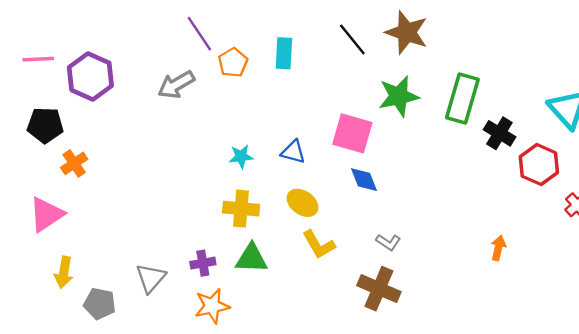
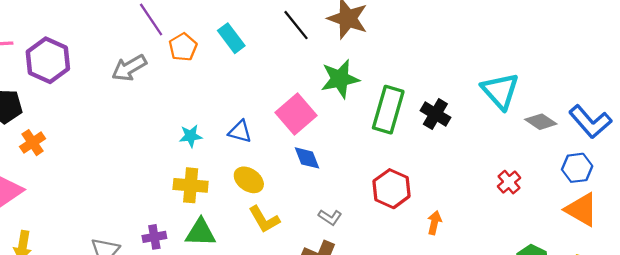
cyan rectangle: (284, 53) -> (231, 38), turned -40
green rectangle: (462, 99) -> (388, 110), moved
pink square: (352, 133) -> (296, 114), turned 33
red hexagon: (539, 165) -> (392, 189), moved

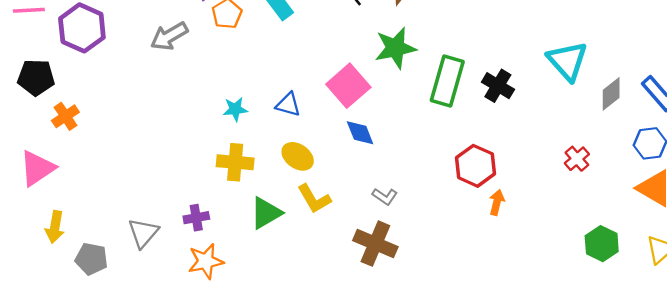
gray diamond: (541, 122) -> (611, 94), turned -72
red hexagon: (392, 189) -> (476, 166), moved
green triangle: (200, 233) -> (266, 213), moved, turned -32

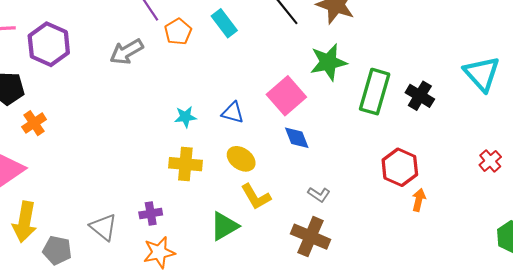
green triangle: (266, 213) -> (224, 226), moved
yellow arrow: (55, 227) -> (25, 222), size x1.4
gray triangle: (143, 233) -> (103, 227), turned -32

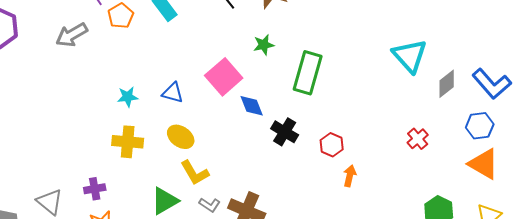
green star: (328, 62) -> (264, 45), size x0.6
black cross: (420, 96) -> (285, 132), moved
blue diamond: (297, 138) -> (252, 106), moved
red hexagon: (400, 167) -> (332, 145), size x0.7
gray L-shape: (319, 195) -> (210, 205), moved

